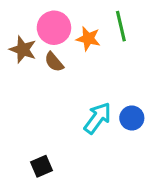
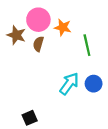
green line: (121, 26) -> (87, 45), moved
brown semicircle: (54, 62) -> (38, 44), turned 56

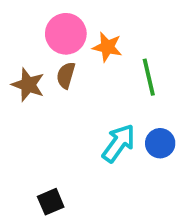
brown star: (16, 35) -> (28, 85), moved

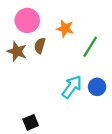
pink circle: (66, 34) -> (27, 20), moved
green line: (149, 77) -> (90, 47), turned 45

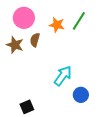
green line: (90, 47) -> (79, 21), moved
blue circle: (97, 87) -> (81, 95), moved

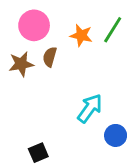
brown star: (15, 45) -> (21, 64), turned -30

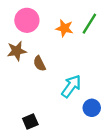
brown semicircle: (50, 57) -> (39, 63), moved, turned -42

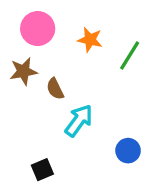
green line: (89, 24) -> (130, 55), moved
cyan arrow: (71, 86) -> (79, 120), moved

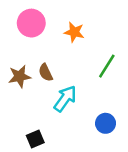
green line: (130, 55) -> (107, 66), moved
brown star: (23, 71) -> (20, 76), moved

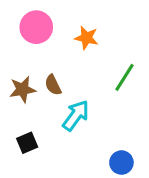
blue circle: (105, 123) -> (121, 163), moved
black square: (35, 139) -> (27, 143), moved

